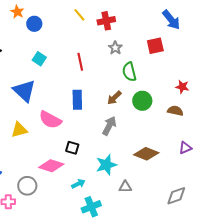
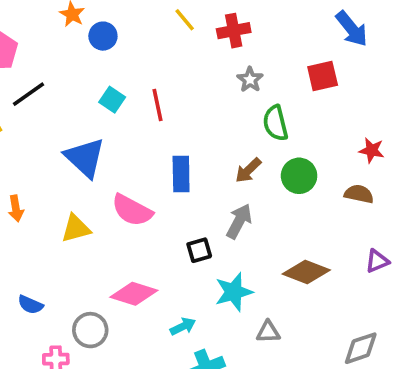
red line: (80, 62) -> (157, 105), moved
black square: (72, 148) -> (199, 250), moved, turned -32

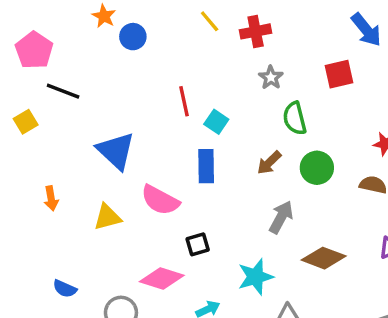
black line: (29, 94) -> (63, 91), turned 56
cyan square: (112, 100) -> (216, 122), moved
gray arrow: (239, 221) -> (281, 217), moved
black square: (199, 250) -> (198, 244), moved

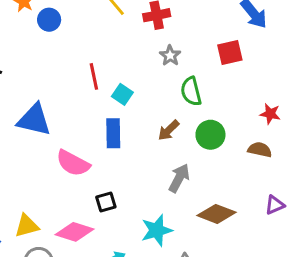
blue triangle: (116, 151) -> (34, 120), turned -30
yellow triangle: (107, 217) -> (27, 226), moved

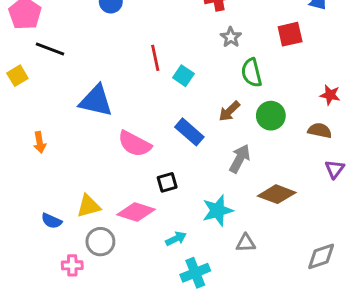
blue rectangle: (113, 133) -> (189, 132), moved, turned -48
purple triangle: (275, 205) -> (335, 169), moved, turned -30

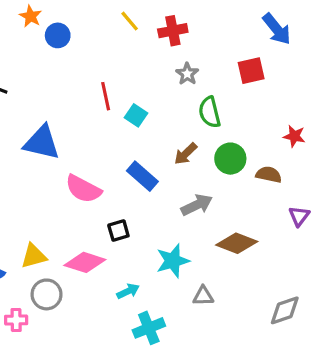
brown semicircle: (320, 130) -> (269, 175), moved
gray arrow: (240, 159) -> (197, 205), turned 36

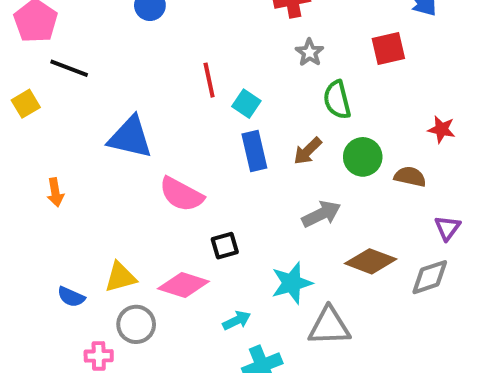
blue rectangle: (142, 176) -> (254, 151), moved, turned 36
gray triangle: (203, 296) -> (329, 326), size x1.6
gray diamond: (285, 310) -> (430, 277), moved

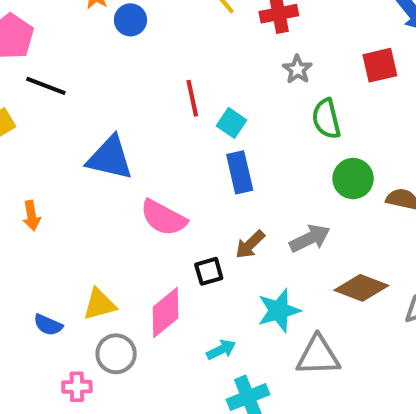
brown arrow: (308, 151) -> (250, 245), moved
pink diamond: (183, 285) -> (166, 313), turned -57

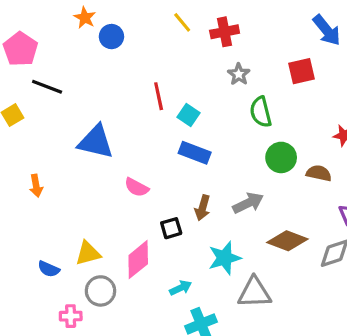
blue rectangle: (240, 172) -> (195, 153), turned -56
pink semicircle: (163, 218) -> (137, 187), size x0.7
brown arrow: (250, 245) -> (203, 208), turned -30

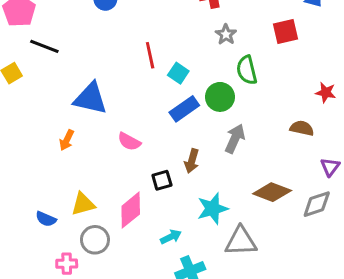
blue rectangle: (195, 153) -> (184, 109), turned -56
green circle: (281, 157) -> (220, 97), moved
orange arrow: (36, 186) -> (67, 140), moved, turned 36
gray arrow: (248, 203) -> (235, 139), moved, turned -40

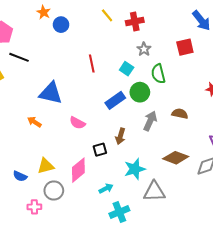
cyan square: (178, 73) -> (127, 69), moved
brown semicircle: (302, 128) -> (180, 114), moved
orange arrow: (67, 140) -> (34, 122), turned 96

